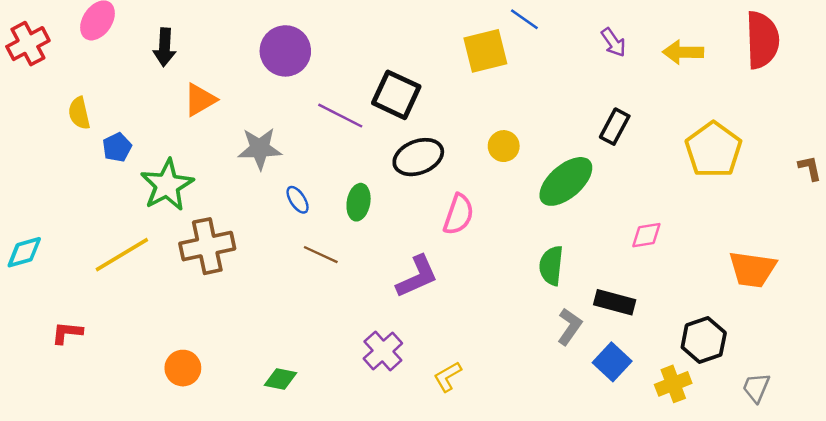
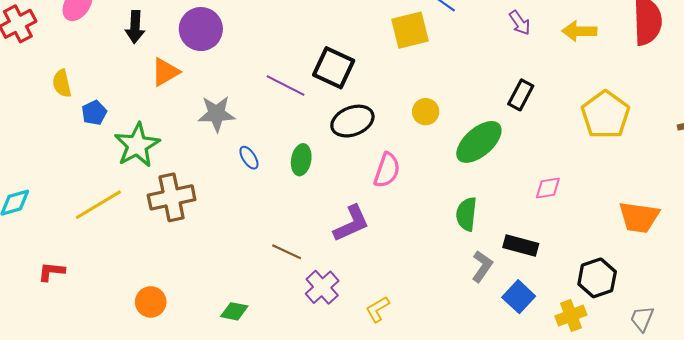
purple circle: (285, 51) -> (201, 29), moved
brown line: (321, 255) -> (287, 252), moved

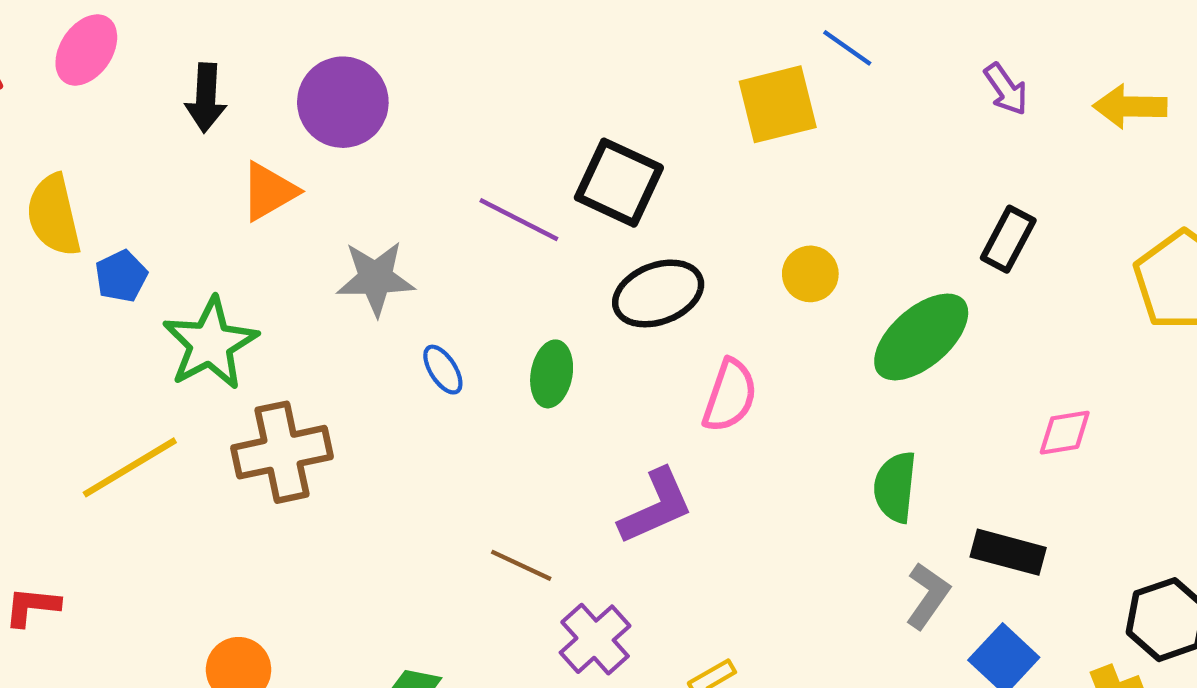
yellow semicircle: (62, 83) -> (54, 215), size x1.4

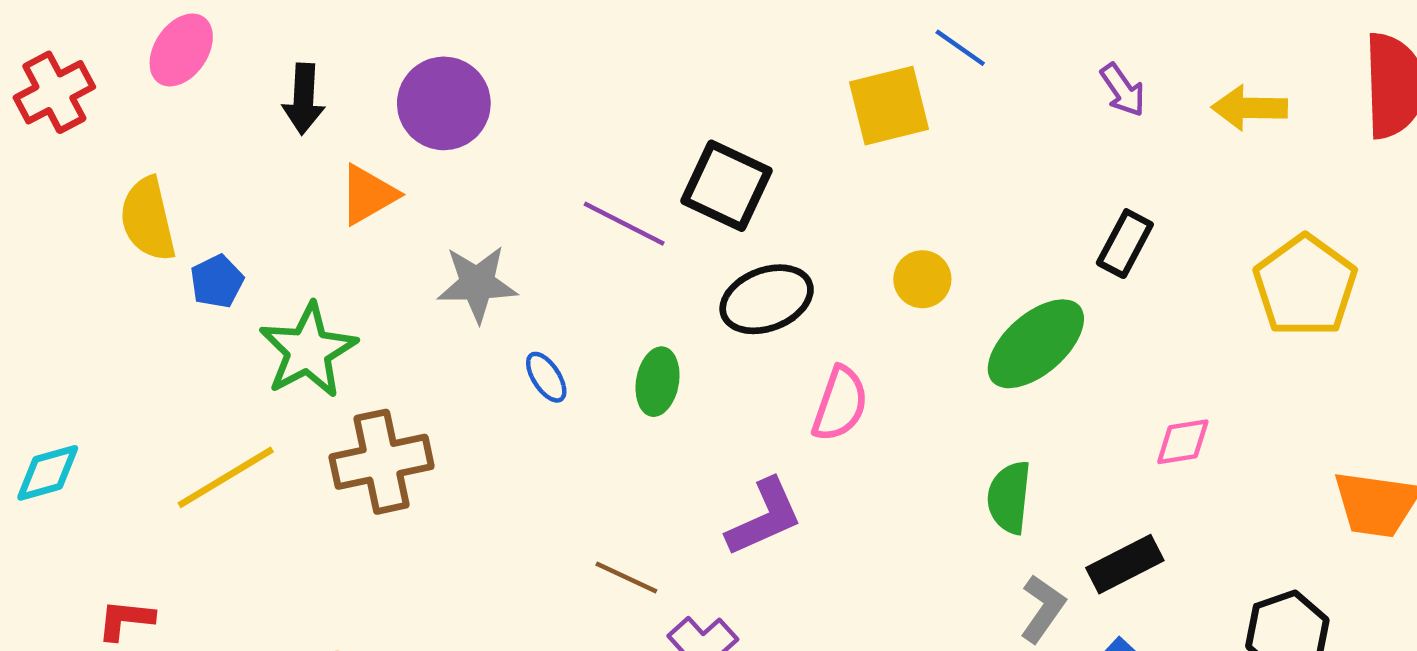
black rectangle: (1008, 552) -> (1125, 564), turned -42

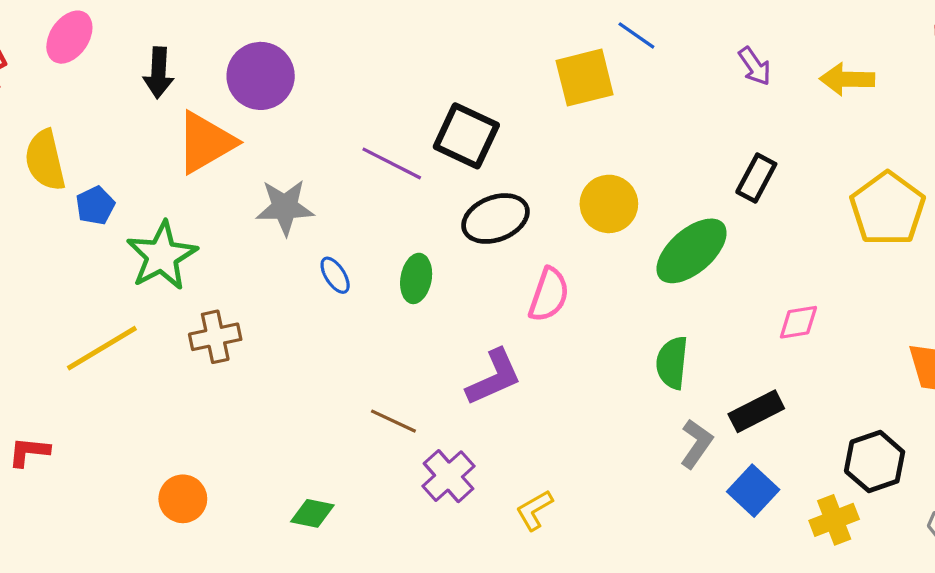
orange triangle: (368, 195) -> (205, 142), size x1.4
yellow circle: (922, 279) -> (609, 204), size x1.4
brown cross: (382, 462) -> (215, 337), size x0.7

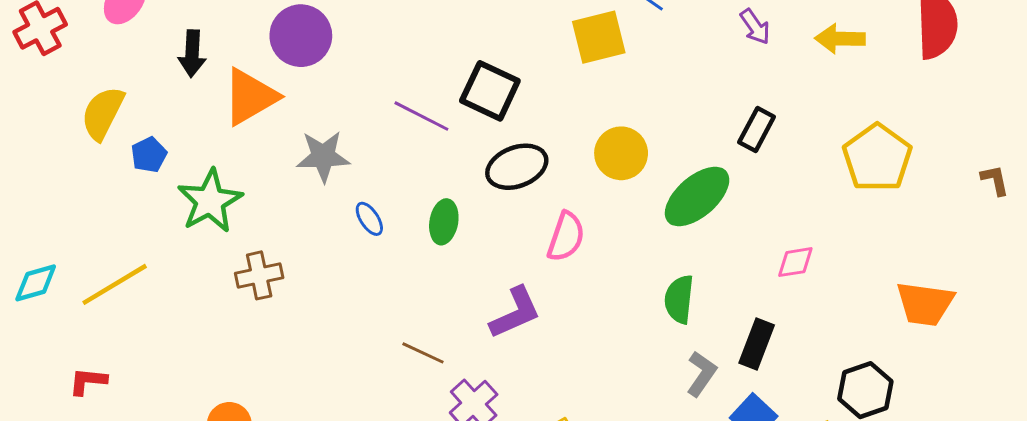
black arrow: (158, 73) -> (192, 54), moved
yellow semicircle: (45, 160) -> (103, 113), turned 40
yellow line: (102, 348) -> (115, 284), moved
black rectangle: (756, 411) -> (757, 344), turned -42

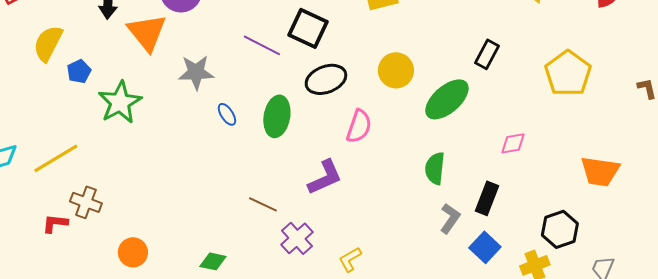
orange triangle: (250, 97) -> (147, 32), turned -39
green ellipse: (444, 222) -> (277, 116), size x1.4
brown cross: (259, 275) -> (86, 202), moved, turned 32
red L-shape: (88, 381) -> (55, 223), moved

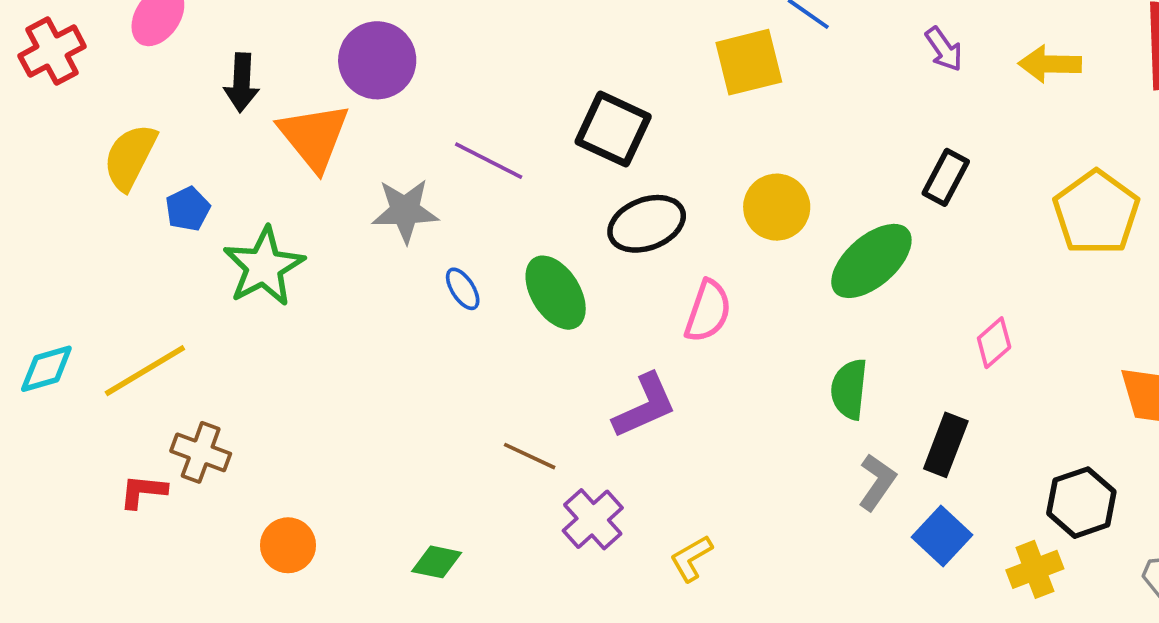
purple line: (262, 45) -> (489, 161), moved
green ellipse: (277, 116) -> (556, 293), turned -42
pink diamond: (513, 143) -> (994, 343), turned -32

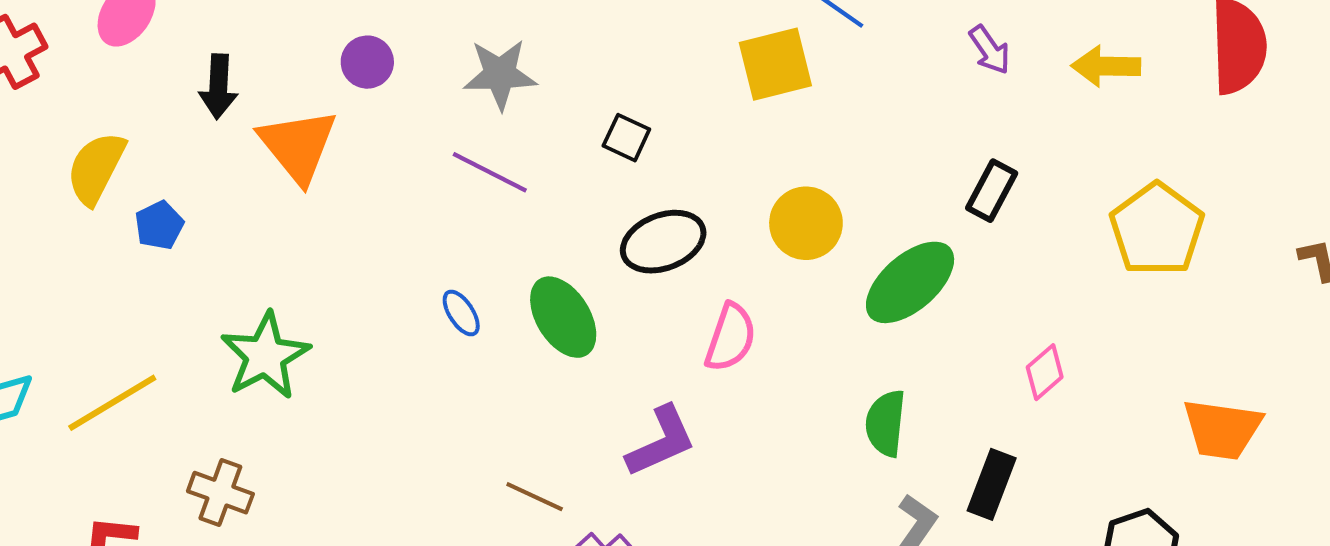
purple circle: (377, 60) -> (367, 62), size x0.6
black square: (613, 129) -> (626, 138), size x0.6
gray star: (405, 211) -> (500, 74), moved
green star: (264, 267) -> (265, 356), moved
brown cross: (201, 452) -> (220, 493), moved

